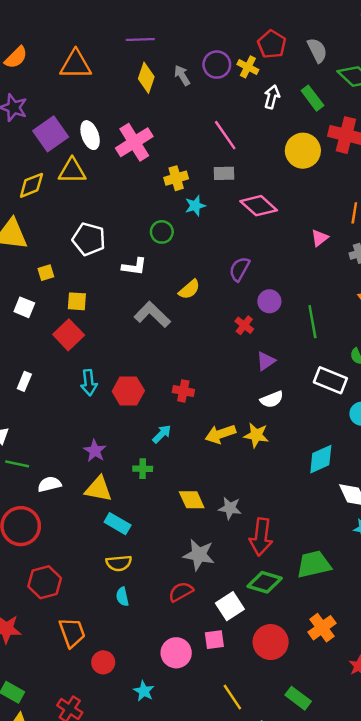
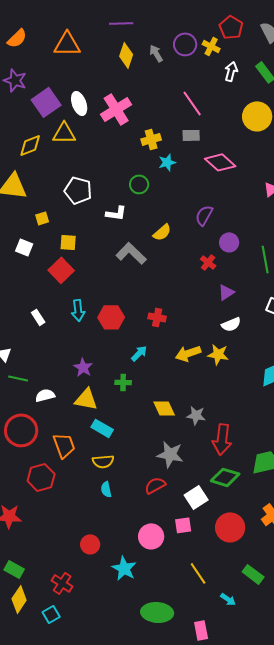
white rectangle: (24, 381) -> (38, 317), moved, turned -56
orange trapezoid: (72, 632) -> (64, 445), moved
cyan star: (144, 691) -> (124, 568), size x1.4

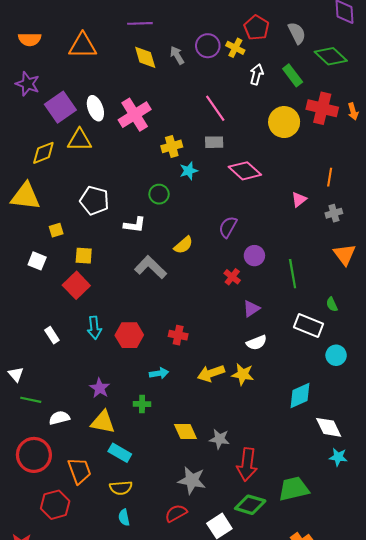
orange semicircle: (17, 38) -> (30, 39), turned 45
yellow diamond: (126, 55) -> (145, 57), turned -35
cyan arrow: (139, 353) -> (159, 373), turned 36

